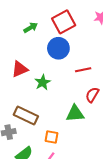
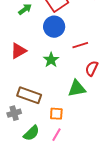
green star: (43, 82) -> (51, 60), moved

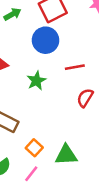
green triangle: (77, 88) -> (66, 155), moved
orange square: (56, 114) -> (34, 148), turned 32

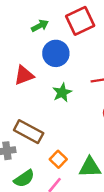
blue circle: (46, 40) -> (56, 53), moved

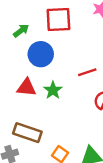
red square: (80, 21) -> (58, 20), turned 32
red triangle: (24, 75) -> (26, 87), moved, turned 36

